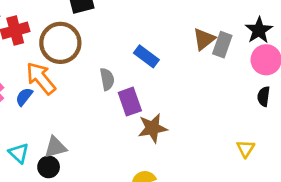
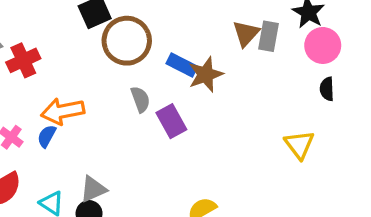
brown circle: (60, 43) -> (127, 41), moved
orange arrow: (41, 78) -> (63, 111), turned -52
brown star: (152, 128) -> (206, 74), moved
yellow triangle: (246, 149) -> (299, 145), moved, size x1.4

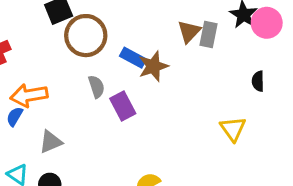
pink circle: (323, 45) -> (267, 23), moved
gray triangle: (93, 189) -> (51, 142), moved

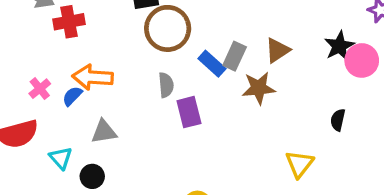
gray rectangle: (208, 35) -> (235, 56), moved
brown star: (153, 66) -> (259, 88), moved

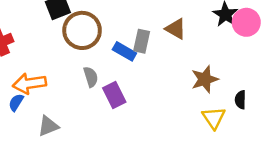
brown triangle: (278, 50) -> (176, 29), turned -45
brown star: (259, 88) -> (205, 79), moved
black semicircle: (338, 120) -> (240, 100), moved

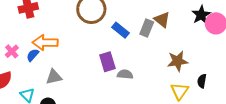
gray rectangle: (142, 41) -> (147, 28), moved
gray semicircle: (91, 77) -> (125, 74), moved, turned -77

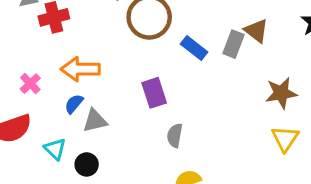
blue semicircle: (33, 55) -> (74, 104), moved
purple rectangle: (107, 62) -> (154, 93), moved
gray semicircle: (125, 74) -> (175, 135), moved, turned -84

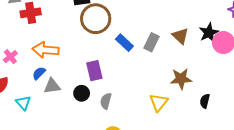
brown triangle: (256, 31) -> (180, 36), moved
yellow triangle: (285, 138) -> (159, 102), moved
black circle: (87, 164) -> (82, 93), moved

